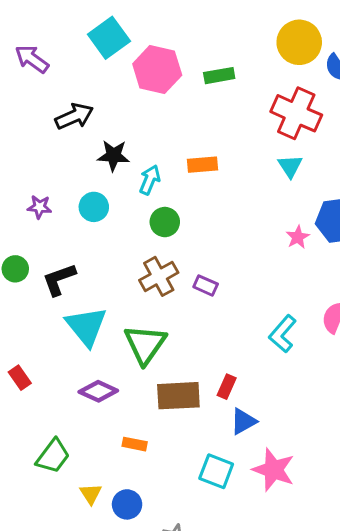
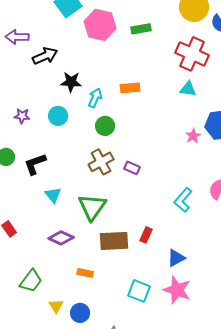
purple arrow: (32, 59) -> (17, 37), moved, turned -35
cyan triangle: (290, 166) -> (188, 89), turned -48
cyan triangle: (86, 326) -> (53, 195), size x0.6
blue triangle: (243, 421) -> (176, 258), moved

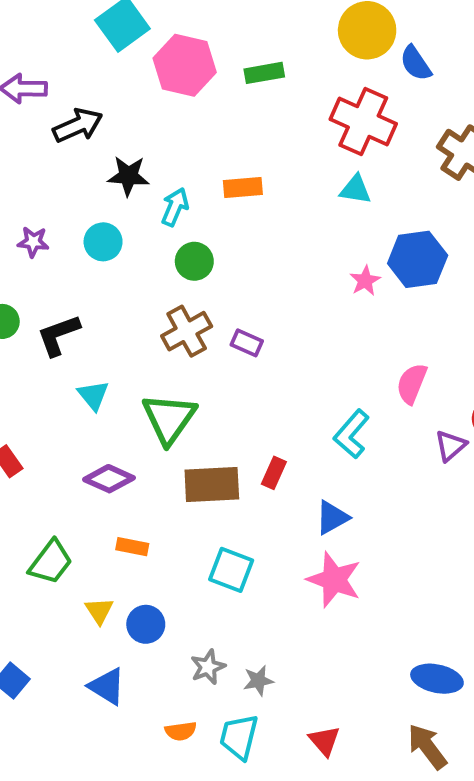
cyan L-shape: (183, 200) -> (352, 434), moved
orange rectangle: (85, 273) -> (132, 547), moved
cyan square: (139, 291) -> (231, 570), moved

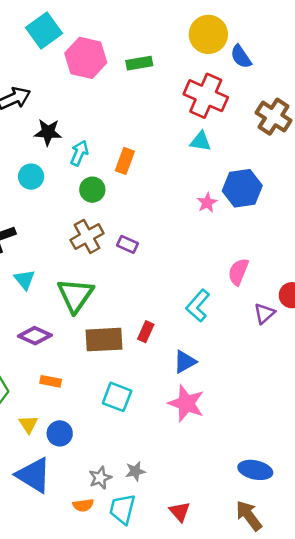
orange rectangle: (243, 187) -> (125, 161), moved, turned -65
gray star: (208, 667) -> (100, 478), moved
blue triangle: (107, 686) -> (34, 475), size x1.4

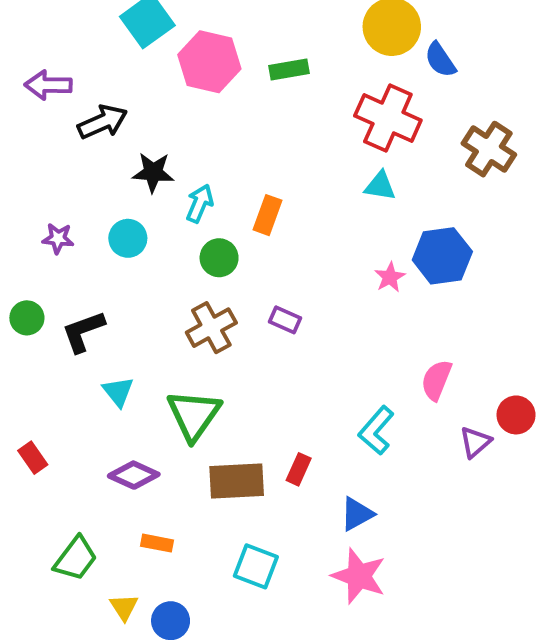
purple rectangle: (128, 244) -> (285, 320), moved

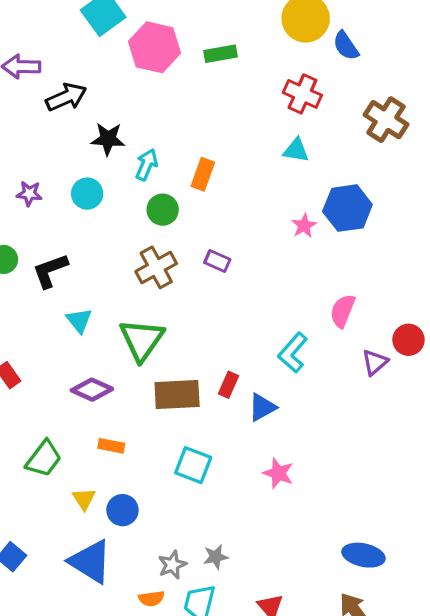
red cross: (388, 118) -> (302, 94), size x0.7
blue triangle: (357, 514) -> (262, 407), moved
pink star: (359, 576) -> (278, 473), size x0.7

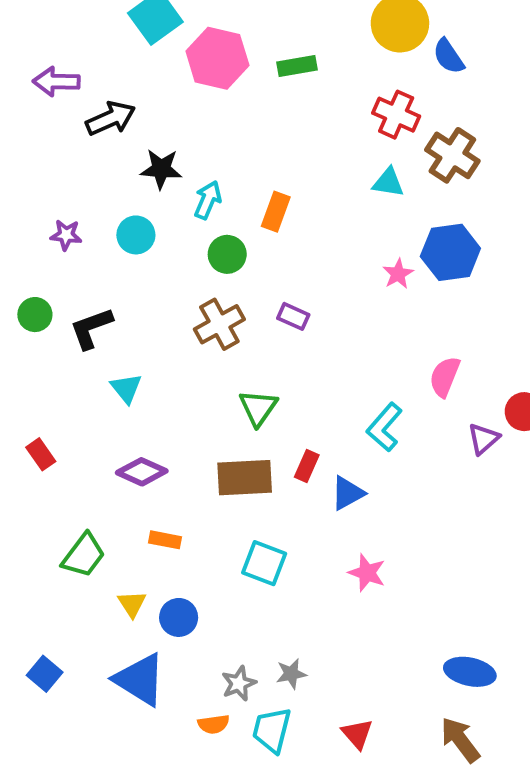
brown cross: (386, 120) -> (452, 155), moved
green triangle: (142, 340) -> (258, 408), moved, size x0.7

